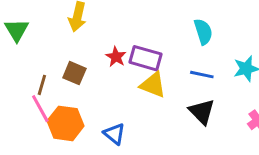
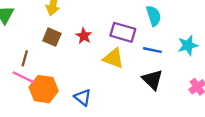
purple rectangle: (146, 58) -> (123, 32), moved
brown square: (74, 73) -> (52, 37), moved
pink line: (40, 109) -> (24, 77), turned -35

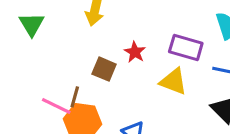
brown square: (52, 37) -> (104, 69), moved
brown line: (25, 58) -> (75, 97), moved

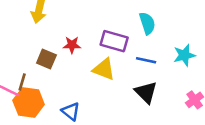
red star: (135, 52) -> (72, 45), turned -30

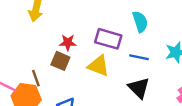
brown square: (46, 59) -> (60, 61), moved
brown line: (22, 82) -> (36, 78), moved, turned -35

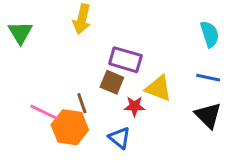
purple rectangle: (108, 39) -> (125, 60), moved
red star: (68, 43) -> (134, 106), moved

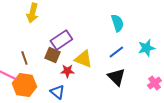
purple rectangle: (125, 60) -> (61, 40), turned -50
blue line: (208, 78) -> (116, 52), turned -49
brown line: (82, 103) -> (24, 58), moved

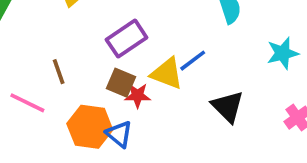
blue line: (116, 52) -> (193, 61), moved
brown square: (52, 55) -> (121, 83), moved
orange hexagon: (24, 85) -> (90, 127), moved

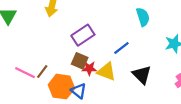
brown line: (59, 72) -> (42, 72), moved, turned 56
yellow triangle: (167, 73) -> (106, 72), moved

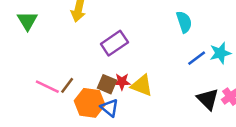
blue line: (121, 48) -> (197, 58), moved
brown square: (80, 61) -> (107, 84), moved
black triangle: (142, 75) -> (208, 99), moved

